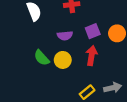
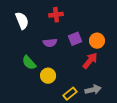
red arrow: (92, 56) -> (90, 61), moved, turned 30
yellow circle: (63, 60) -> (48, 76), moved

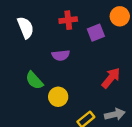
purple square: (75, 39) -> (96, 33), moved
orange circle: (97, 41) -> (120, 16), moved

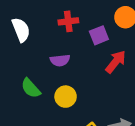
red arrow: (111, 78) -> (116, 62), moved
yellow circle: (58, 97) -> (66, 97), moved

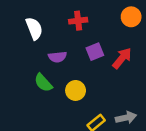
purple square: (99, 35) -> (95, 52), moved
purple semicircle: (60, 60) -> (57, 57), moved

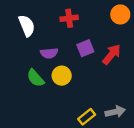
yellow circle: (76, 90) -> (62, 76), moved

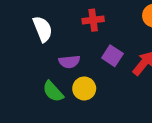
purple square: (85, 48) -> (112, 56), turned -35

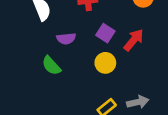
yellow circle: (84, 88) -> (105, 63), moved

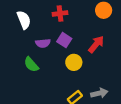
purple square: (105, 33) -> (64, 40), moved

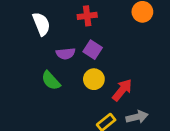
red arrow: (96, 44) -> (122, 90), moved
yellow circle: (74, 62) -> (94, 79), moved

